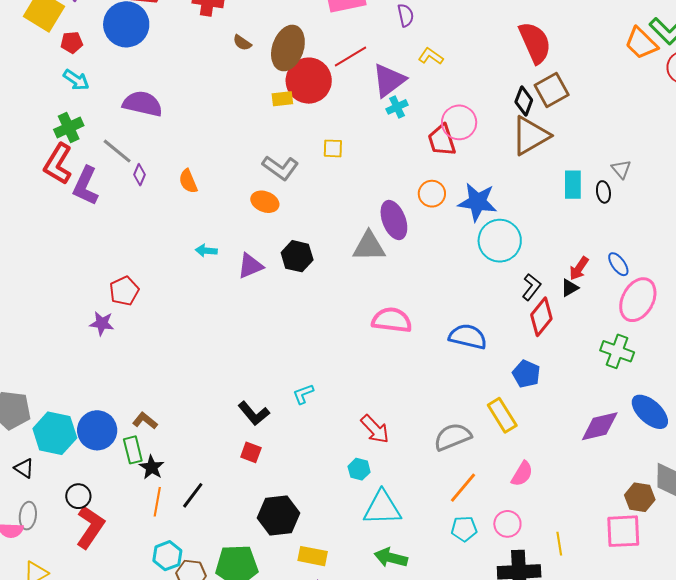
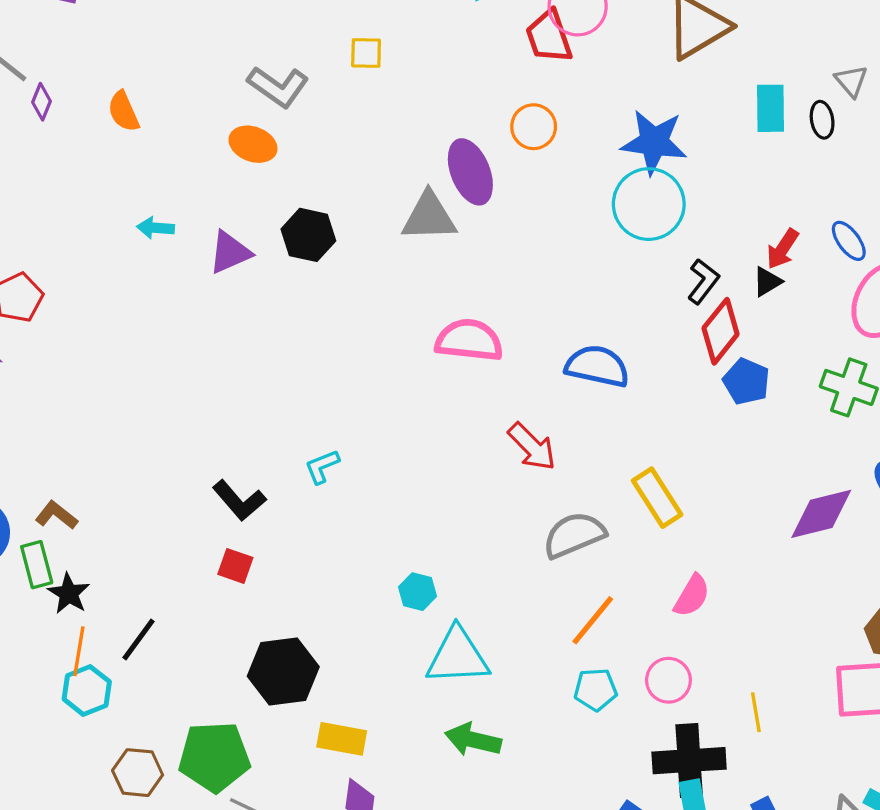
blue star: (477, 202) -> (654, 142), moved
blue pentagon: (526, 374) -> (746, 382), moved
red arrow: (375, 429) -> (532, 447), moved
cyan hexagon: (167, 556) -> (87, 690), moved

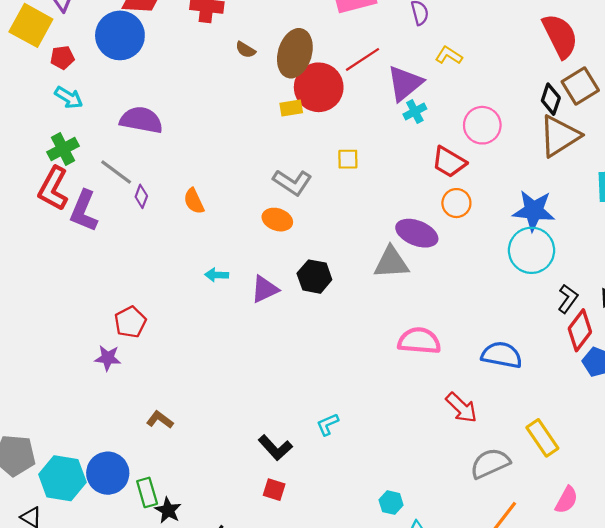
red trapezoid: (549, 37) -> (449, 162), moved, turned -39
purple ellipse: (470, 172) -> (417, 233), turned -45
brown L-shape: (56, 515) -> (160, 420), moved

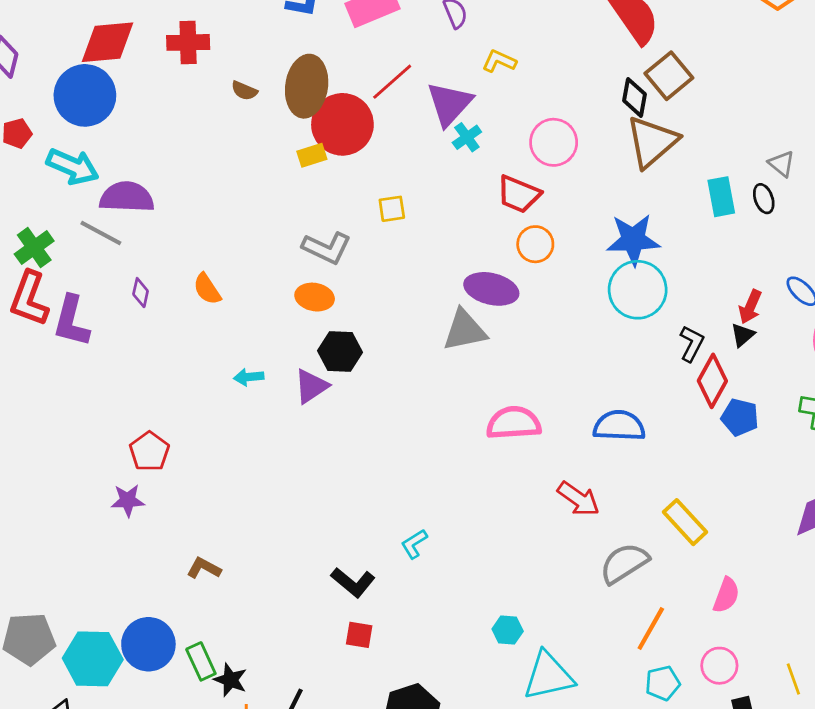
cyan arrow: (69, 98) -> (73, 167), moved, size x1.4
gray line: (116, 172) -> (101, 233), moved
black hexagon: (314, 277) -> (340, 351), moved

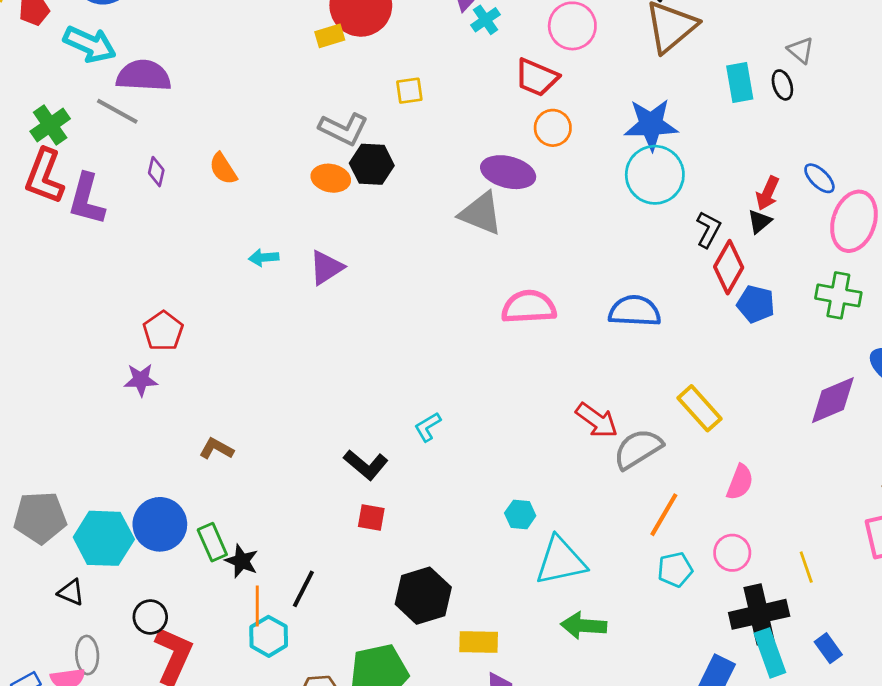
gray triangle: (465, 330) -> (481, 213), turned 33
black hexagon: (340, 351) -> (372, 164), moved
red arrow: (578, 499) -> (597, 420), moved

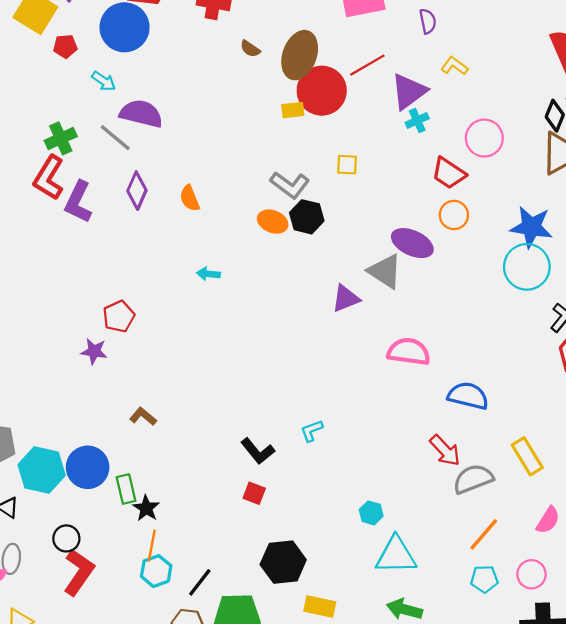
cyan arrow: (90, 44) -> (104, 81), size x0.6
purple diamond: (156, 172) -> (137, 191), size x1.6
purple triangle: (326, 268) -> (346, 298), moved
blue semicircle: (635, 311) -> (468, 396), moved
black line: (303, 589) -> (200, 582), moved

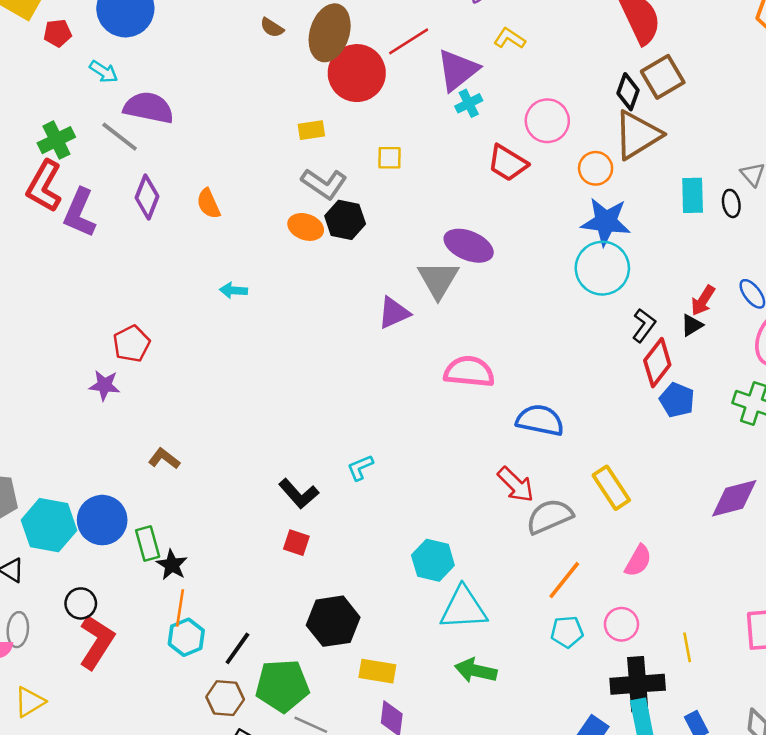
yellow rectangle: (293, 110) -> (311, 130), moved
orange circle: (454, 215) -> (596, 168), moved
gray triangle: (385, 271) -> (438, 280), turned 30
cyan hexagon: (371, 513) -> (433, 560), size x1.5

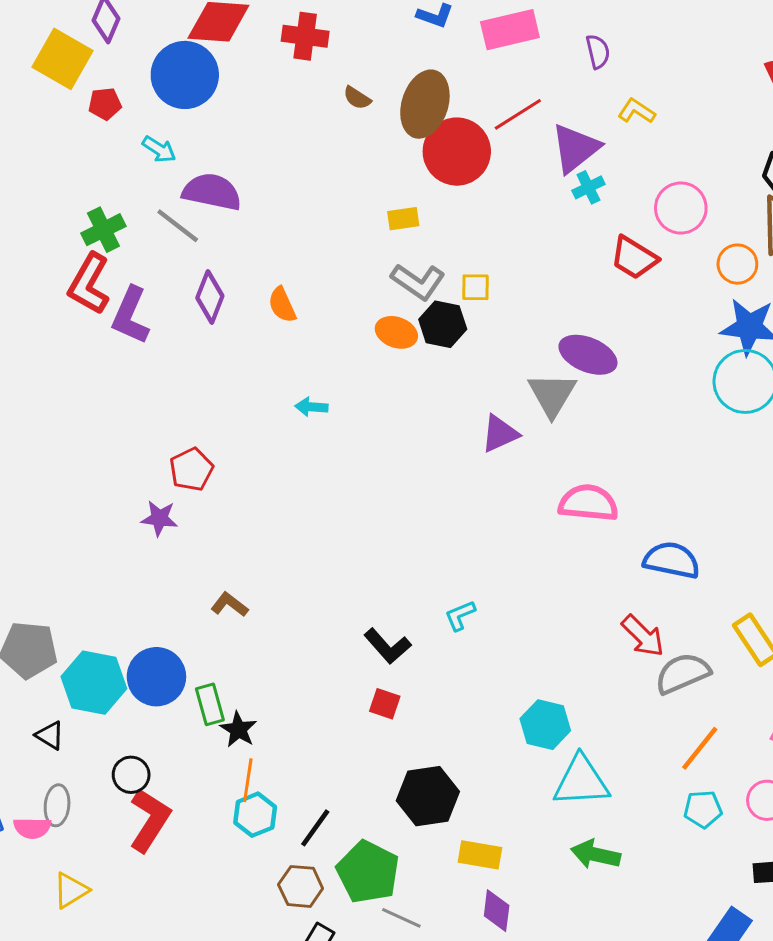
yellow square: (389, 158) -> (476, 287), moved
green pentagon: (282, 686) -> (368, 872), turned 30

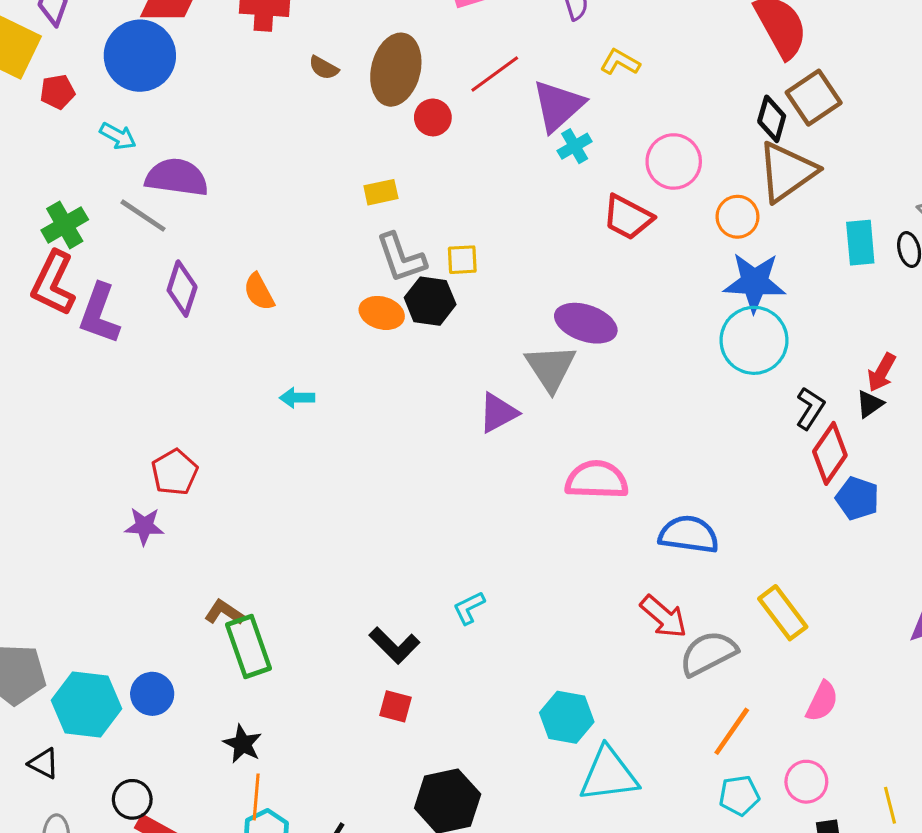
red circle: (457, 152) -> (433, 117), size x0.5
gray L-shape: (418, 282) -> (401, 258), turned 40
blue circle: (156, 677) -> (152, 694), size x0.7
green rectangle: (210, 704) -> (248, 647), moved, size x1.4

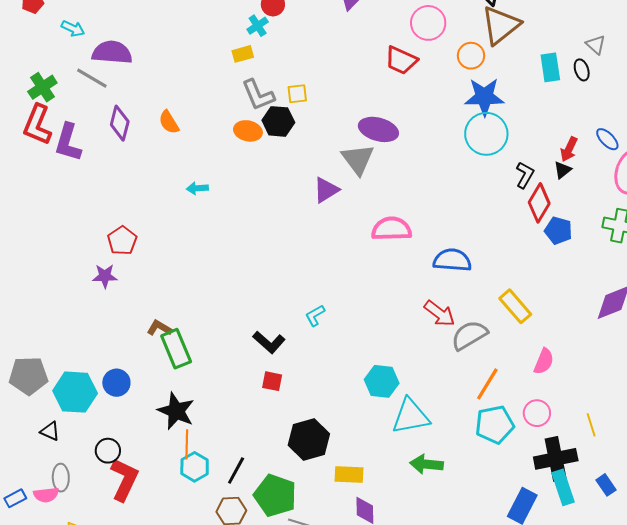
cyan cross: (575, 146) -> (258, 26), moved
black star: (243, 744) -> (176, 411), size x1.5
cyan pentagon: (739, 796) -> (495, 425), size x1.5

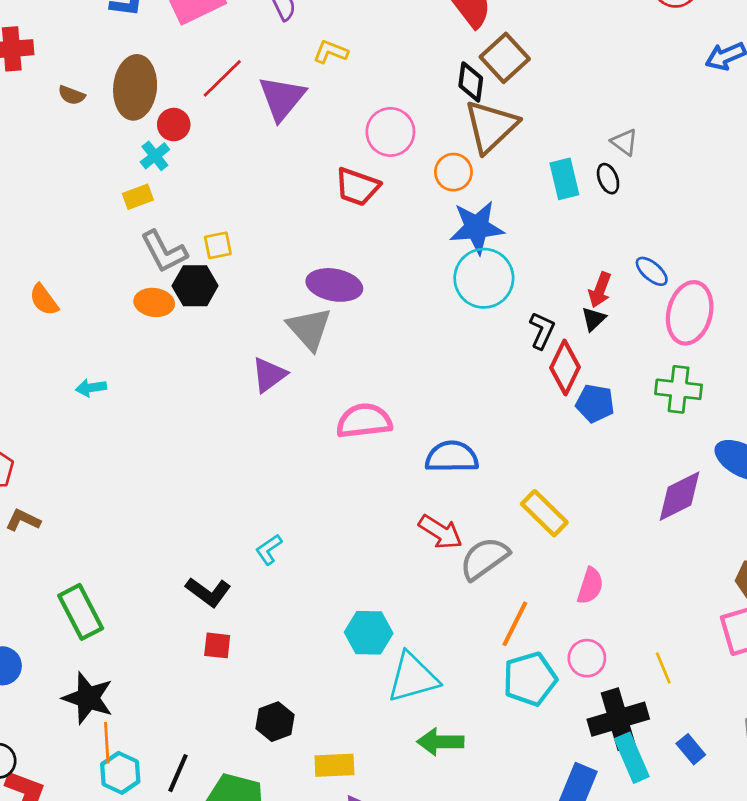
brown L-shape: (159, 328) -> (23, 520), moved
black hexagon: (309, 440) -> (275, 722), size x0.7

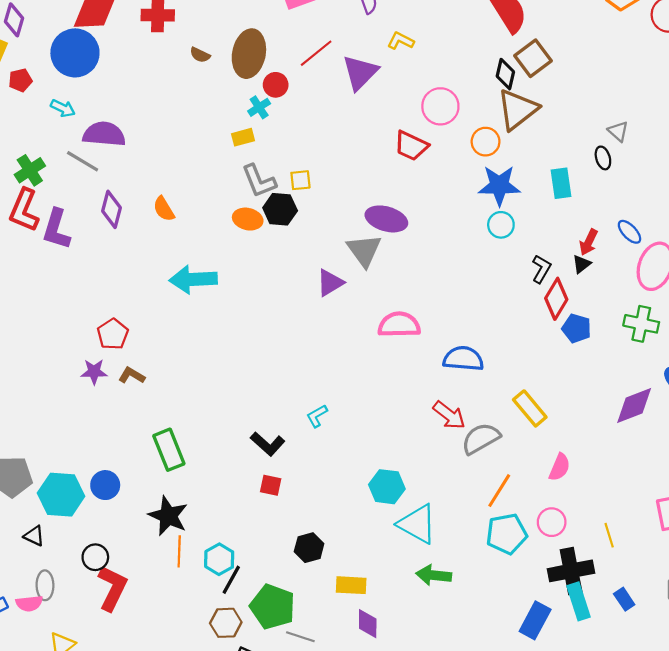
cyan rectangle: (564, 179) -> (561, 183), moved
cyan circle: (484, 278) -> (501, 225), size x0.6
cyan arrow: (91, 388) -> (193, 279), size x2.0
cyan triangle: (413, 677) -> (417, 524), turned 39
cyan hexagon: (120, 773) -> (219, 559), moved

